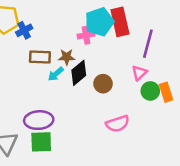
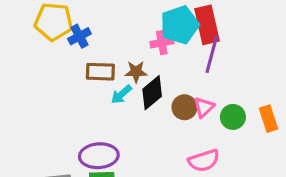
purple line: (148, 44) -> (212, 54), moved
pink triangle: (139, 73) -> (204, 107), moved
green circle: (150, 91) -> (233, 117), moved

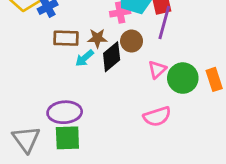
brown circle: (184, 107) -> (132, 41), moved
green circle: (233, 117) -> (183, 78), size x1.4

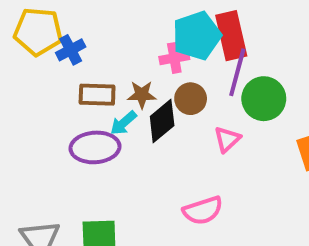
green circle: (183, 78) -> (264, 99), moved
purple ellipse: (65, 112) -> (95, 147), moved
pink semicircle: (157, 116) -> (203, 211), moved

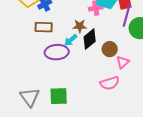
brown rectangle: (97, 95) -> (44, 27), moved
brown circle: (191, 99) -> (110, 49), moved
pink triangle: (227, 139) -> (123, 62), moved

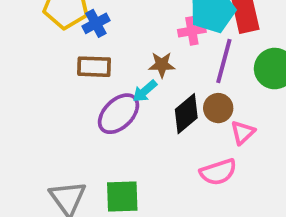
purple line: (127, 15) -> (224, 61), moved
black diamond: (90, 39) -> (186, 114), moved
purple ellipse: (57, 52) -> (119, 114), turned -40

